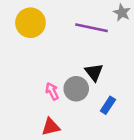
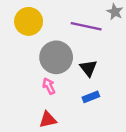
gray circle: (76, 89) -> (56, 57), moved, size x1.4
blue rectangle: (108, 105) -> (91, 97), moved, turned 35

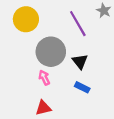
purple line: (86, 26) -> (78, 24), turned 48
blue rectangle: (91, 97) -> (82, 87), turned 48

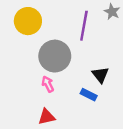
purple line: (78, 24) -> (84, 26), turned 40
black triangle: (80, 61) -> (100, 75), moved

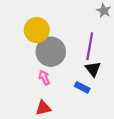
yellow circle: (28, 21) -> (37, 30), moved
purple line: (84, 26) -> (90, 46), moved

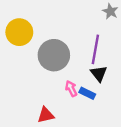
yellow circle: (37, 30) -> (19, 32), moved
pink arrow: (44, 78) -> (71, 89), moved

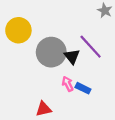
purple line: (95, 49) -> (91, 47), turned -52
black triangle: (99, 74) -> (72, 56), moved

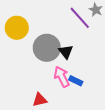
purple line: (91, 47) -> (80, 18), moved
pink arrow: (68, 84) -> (62, 77), size x1.5

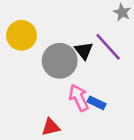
purple line: (80, 18) -> (108, 47), moved
black triangle: (66, 52) -> (84, 51), moved

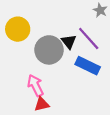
pink arrow: (79, 98) -> (35, 85), moved
blue rectangle: (97, 103) -> (88, 66), moved, size x1.6

